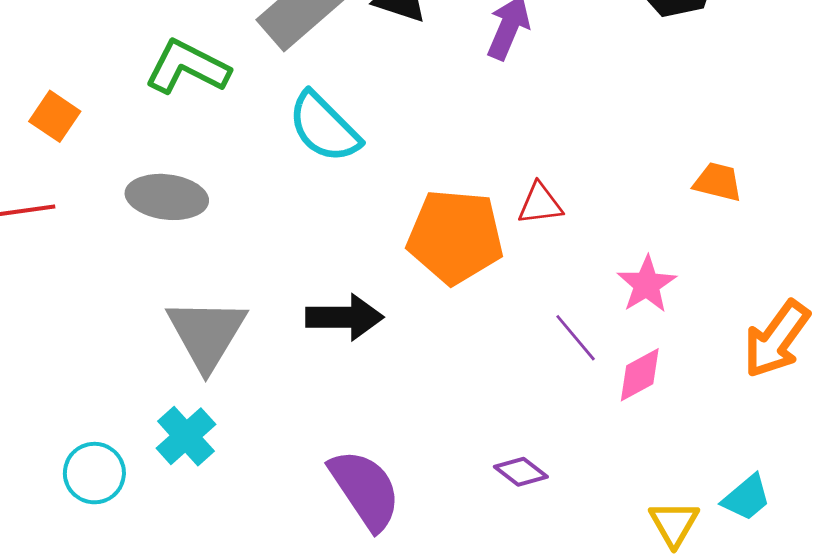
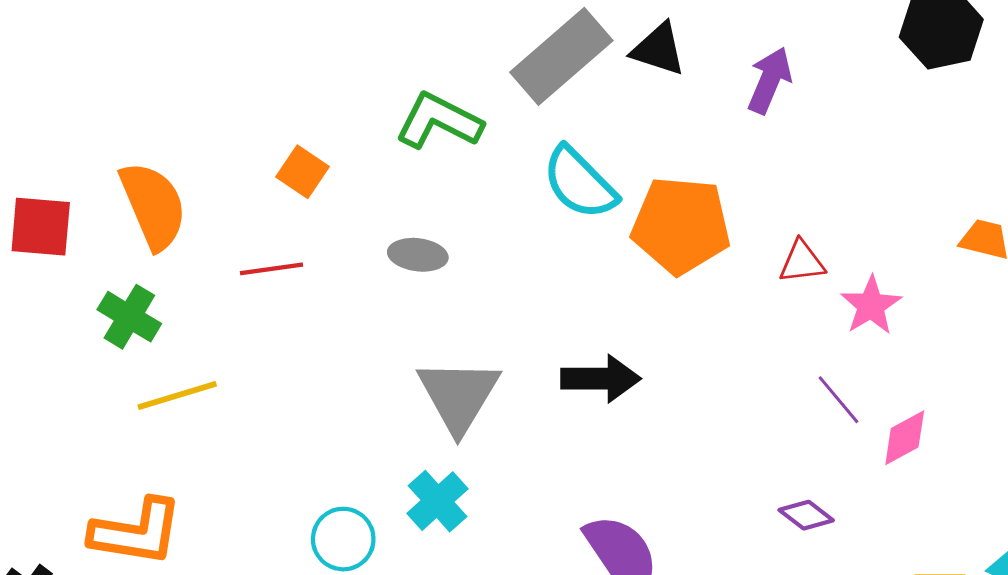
gray ellipse: (167, 197) -> (418, 255), size x0.7
orange pentagon: (455, 237) -> (681, 225), moved
pink star: (647, 284) -> (871, 305), moved
purple diamond: (521, 472) -> (806, 515), moved

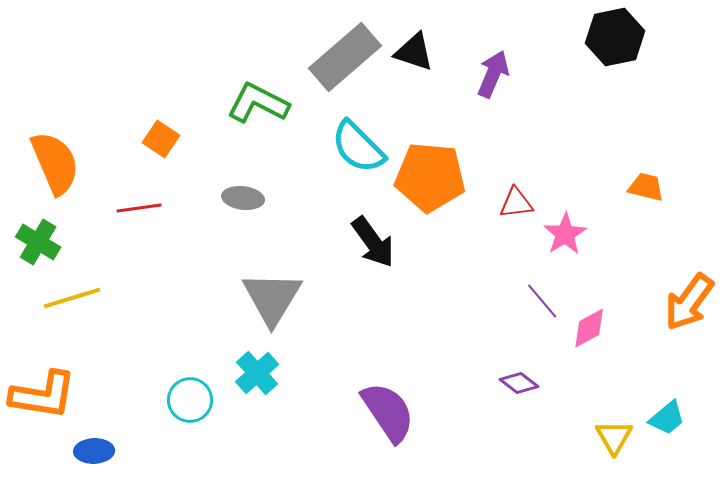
black arrow: (601, 379) -> (373, 242), moved, turned 54

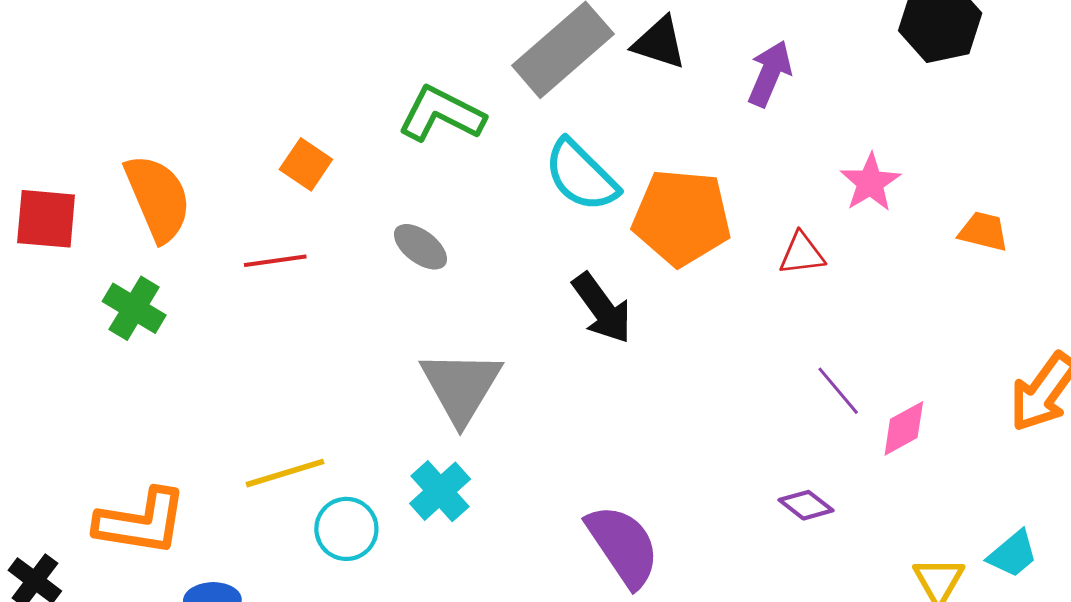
gray ellipse: (243, 198) -> (420, 247), turned 30
pink star: (565, 234) -> (870, 183), moved
yellow line: (72, 298) -> (285, 473), moved

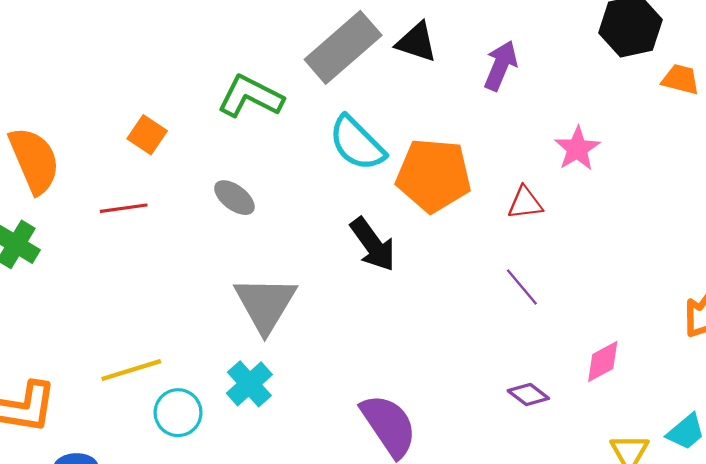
orange trapezoid: (983, 231) -> (681, 79), moved
purple line: (838, 391) -> (522, 287), moved
pink diamond: (904, 428) -> (603, 362), moved

